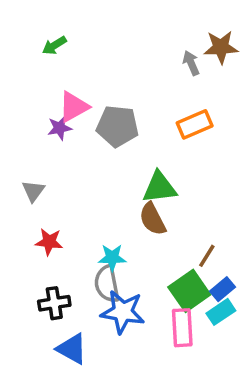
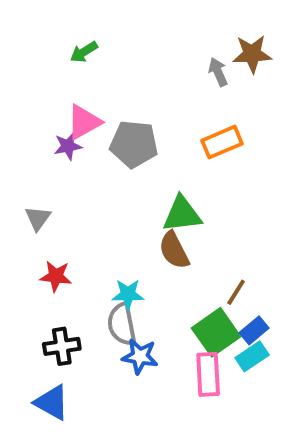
green arrow: (54, 45) -> (84, 52), moved
blue star: (123, 312) -> (140, 356), size x0.7
blue triangle: (72, 349) -> (52, 402), moved

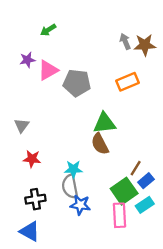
brown star: (252, 54) -> (145, 45), moved
purple star: (68, 146) -> (27, 60), moved
blue rectangle: (254, 330) -> (146, 181), moved

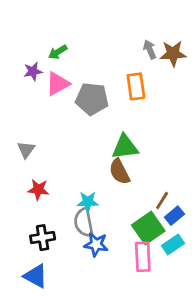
green arrow: (48, 30) -> (58, 52), moved
orange rectangle: (128, 82) -> (136, 86), moved, turned -75

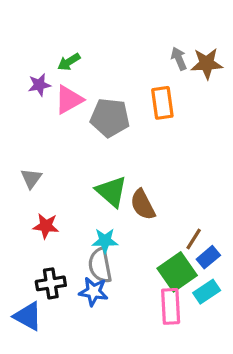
green triangle: (125, 147) -> (112, 192), moved, turned 48
blue star: (96, 244) -> (93, 292), moved
blue triangle: (36, 276) -> (28, 316), moved

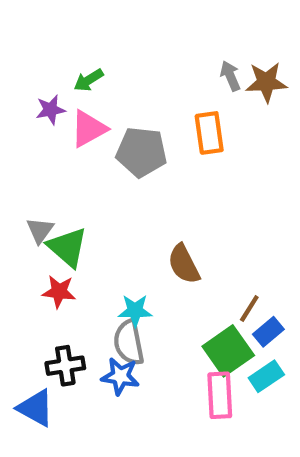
green triangle: (112, 192) -> (67, 247), moved

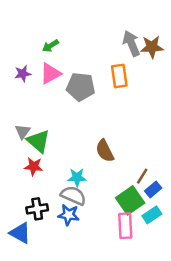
gray arrow: (230, 76) -> (131, 43), size x1.5
purple star: (51, 110) -> (23, 74), moved
gray semicircle: (129, 342) -> (73, 196), turned 125

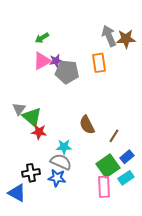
purple star: (23, 74) -> (56, 61), moved
red star: (34, 167) -> (39, 132), moved
brown line: (142, 176) -> (114, 136), moved

